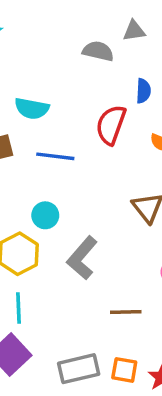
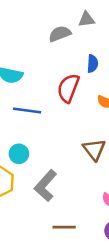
gray semicircle: (98, 51) -> (60, 34), turned -35
brown line: (126, 312) -> (64, 227), moved

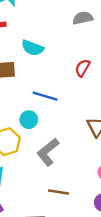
red semicircle: (68, 88) -> (83, 68), size x0.7
blue line: (27, 111) -> (45, 96), moved

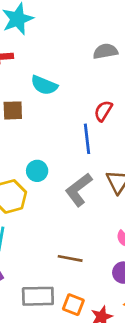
blue line: (45, 96) -> (87, 139), moved, turned 65
gray L-shape: (48, 152) -> (79, 190), moved

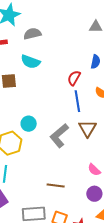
gray semicircle: (105, 51) -> (32, 34), moved
blue line: (87, 139) -> (77, 101), moved

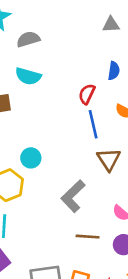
gray L-shape: (59, 136) -> (73, 196), moved
brown line: (56, 186) -> (88, 237), moved

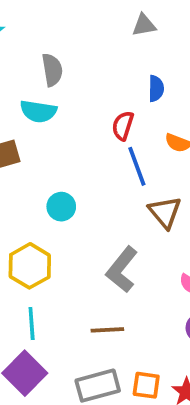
gray semicircle: (28, 39) -> (52, 70), moved, turned 105
cyan circle: (31, 158) -> (61, 207), moved
brown line: (88, 237) -> (107, 330), moved

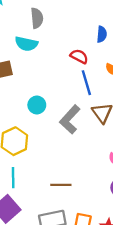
red semicircle: (123, 126) -> (79, 56), turned 96
gray L-shape: (122, 270) -> (70, 119), moved

